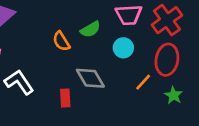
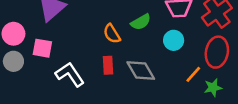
green star: (174, 95) -> (213, 88), moved, turned 30
red rectangle: (65, 98) -> (108, 65), moved

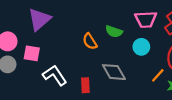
green semicircle: (141, 22) -> (114, 31), turned 49
red rectangle: (108, 65) -> (85, 85), moved

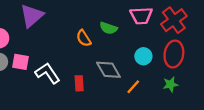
cyan circle: (141, 47) -> (143, 56), moved
pink square: (32, 53) -> (20, 62), moved
orange line: (158, 75) -> (133, 87), moved

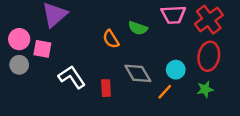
cyan circle: (143, 56) -> (176, 70), moved
pink square: (20, 62) -> (42, 49), moved

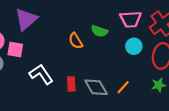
cyan circle: (176, 70) -> (134, 46), moved
gray diamond: (138, 73) -> (96, 87), moved

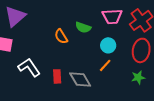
cyan circle: (134, 46) -> (108, 45), moved
orange line: (123, 87) -> (105, 65), moved

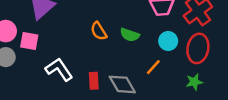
green semicircle: (83, 27) -> (130, 35), moved
cyan circle: (108, 45) -> (168, 41), moved

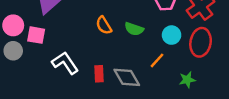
green star: (194, 82) -> (187, 80), moved

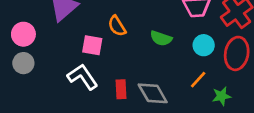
orange semicircle: (104, 25) -> (117, 26), moved
pink square: (36, 35) -> (92, 45), moved
orange line: (157, 60) -> (198, 80), moved

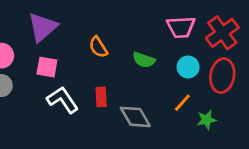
pink square: (92, 45) -> (47, 67), moved
red rectangle: (121, 89) -> (101, 97), moved

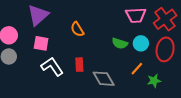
green semicircle: (144, 60) -> (120, 43), moved

